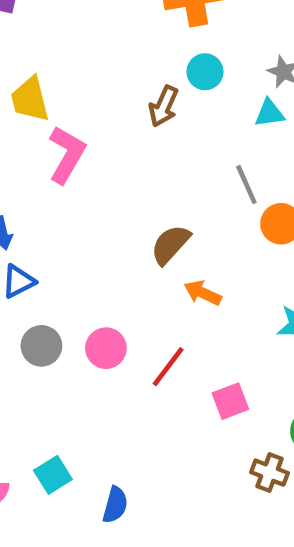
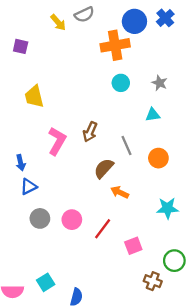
brown arrow: (164, 106) -> (90, 132), moved
cyan triangle: (269, 113) -> (153, 115), moved
pink L-shape: (67, 155) -> (57, 141), moved
gray line: (246, 185) -> (127, 146), moved

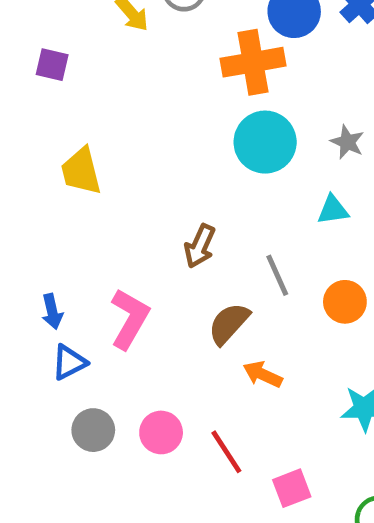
cyan circle: (121, 83) -> (265, 142), size x1.6
pink L-shape: (57, 141) -> (130, 319), moved
red line: (103, 229) -> (226, 452), turned -70

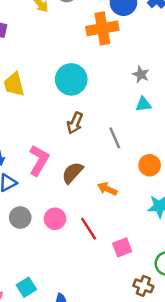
cyan circle: (265, 142) -> (71, 79), moved
gray star: (347, 142) -> (141, 74), moved
orange circle: (345, 302) -> (150, 165), moved
brown semicircle: (229, 324) -> (72, 173), moved

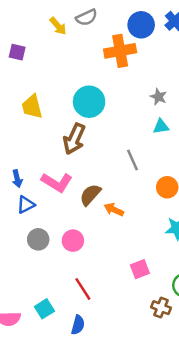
brown arrow: (75, 123) -> (74, 139), moved, size x1.4
pink L-shape: (39, 160) -> (57, 182), turned 92
orange arrow: (107, 189) -> (114, 210), moved
red line: (89, 229) -> (83, 289), moved

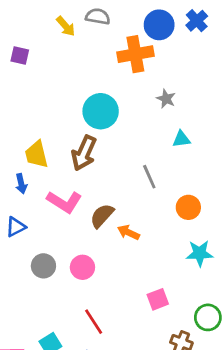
gray semicircle: (87, 17) -> (98, 16), turned -145
gray star: (158, 97) -> (166, 99), moved
yellow trapezoid: (32, 107) -> (37, 154), moved
blue arrow: (17, 179) -> (21, 184), moved
blue triangle: (26, 205) -> (16, 227), moved

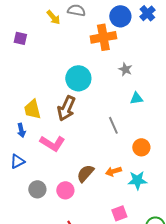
brown semicircle: (102, 216) -> (85, 173), moved
orange arrow: (128, 232) -> (113, 171), moved, turned -42
cyan star: (200, 253) -> (137, 180), moved

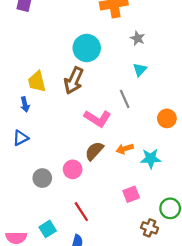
cyan triangle: (136, 98) -> (140, 70), moved, turned -40
pink L-shape: (52, 143) -> (98, 118), moved
orange circle: (141, 147) -> (167, 118), moved
gray circle: (37, 189) -> (42, 178), moved

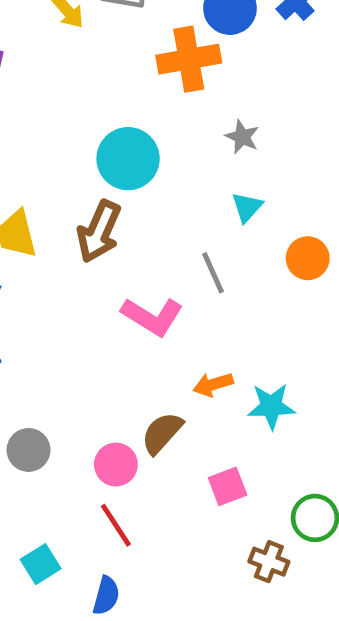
orange circle: (167, 118) -> (308, 258), moved
brown semicircle: (94, 151) -> (162, 433), moved
pink circle: (73, 169) -> (116, 465), moved

